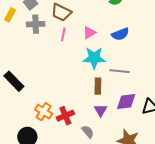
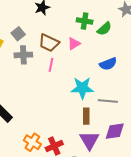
pink triangle: (89, 33) -> (74, 44), moved
purple triangle: (101, 110) -> (89, 140), size x1.5

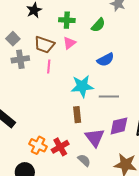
green cross: (85, 21) -> (67, 20), moved
brown rectangle: (86, 116) -> (77, 115), moved

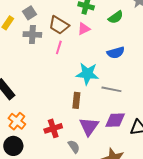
orange cross: (38, 145) -> (17, 121), moved

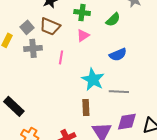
brown trapezoid: (59, 25) -> (50, 26), moved
cyan star: (87, 74) -> (93, 80), turned 30

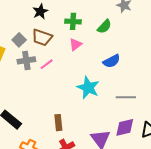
pink line: (61, 57) -> (47, 64), moved, turned 48
gray line: (119, 92) -> (126, 97), moved
brown rectangle: (86, 108) -> (58, 123), moved

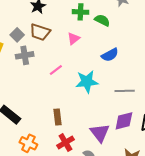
green cross: (73, 21) -> (80, 12), moved
green semicircle: (104, 27) -> (102, 20), turned -105
pink line: (47, 64) -> (56, 70), moved
cyan star: (88, 88) -> (87, 82), turned -30

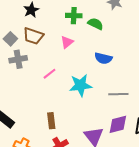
blue semicircle: (110, 55) -> (103, 58), turned 42

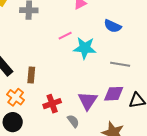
pink line: (49, 74) -> (65, 36), moved
brown rectangle: (51, 121) -> (31, 75), moved

